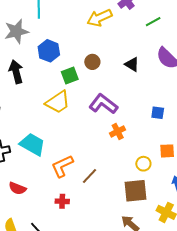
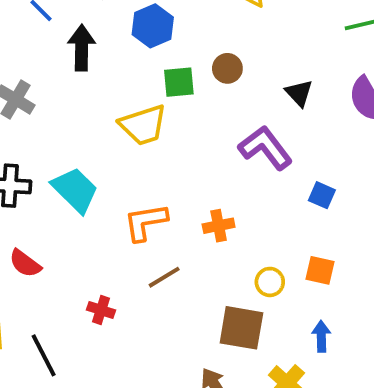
purple L-shape: (103, 104) -> (265, 148), moved
orange cross: (118, 131) -> (219, 226), moved
orange L-shape: (62, 166) -> (146, 222), moved

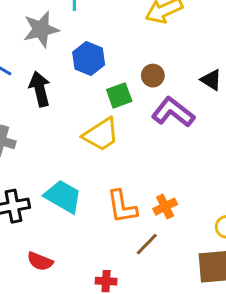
purple L-shape: (265, 148) -> (173, 112), moved
orange L-shape: (146, 222) -> (122, 207), turned -75
orange cross: (219, 226) -> (165, 207), moved

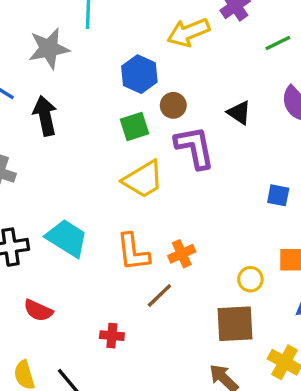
blue hexagon: (89, 59) -> (139, 74), moved
purple L-shape: (173, 112) -> (195, 147), turned 39
yellow trapezoid: (101, 135) -> (143, 179), moved

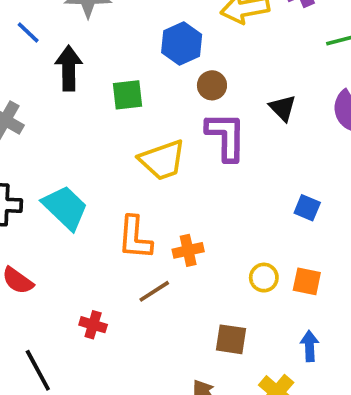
green square: (135, 126) -> (128, 95), moved
yellow circle: (250, 279) -> (264, 278), moved
brown square: (235, 324) -> (231, 339), size x0.7

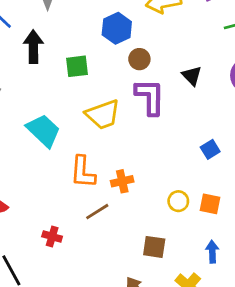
cyan trapezoid: (65, 208) -> (43, 131), moved
blue square: (307, 208) -> (210, 149), turned 36

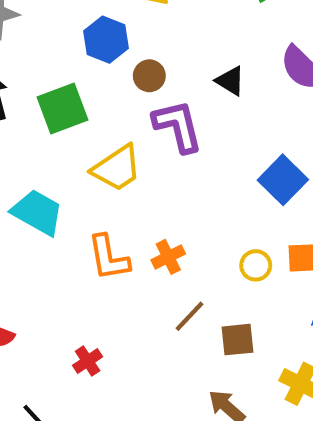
green square: (77, 66) -> (62, 108), size x1.4
blue square: (210, 149) -> (283, 180), size x1.6
brown line: (97, 212) -> (190, 316), moved
red cross: (52, 236) -> (88, 361), turned -36

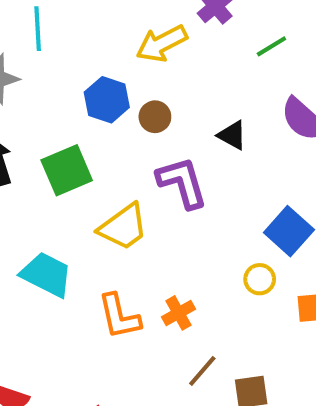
brown circle: (149, 76) -> (155, 117), moved
yellow circle: (256, 265) -> (260, 279), moved

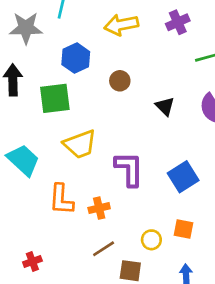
yellow arrow: (162, 43) -> (121, 25), moved
blue hexagon: (107, 100) -> (76, 58), moved
purple L-shape: (182, 182) -> (129, 169), moved
yellow circle: (260, 279) -> (151, 240), moved

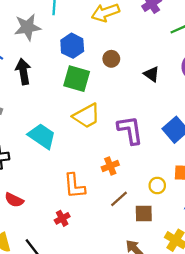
green square: (55, 98) -> (77, 79), moved, turned 32
orange L-shape: (61, 199) -> (74, 186), moved

